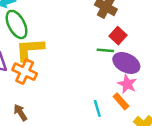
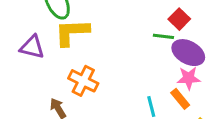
orange cross: (25, 72) -> (83, 81), moved
pink star: (127, 84) -> (189, 78), turned -30

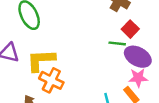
yellow L-shape: (72, 32) -> (41, 60), moved

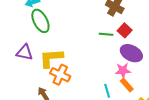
green line: (117, 43) -> (106, 34), moved
pink star: (138, 78) -> (123, 70), moved

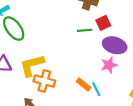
red square: (125, 30) -> (103, 23), turned 32
orange rectangle: (127, 85) -> (83, 85), moved

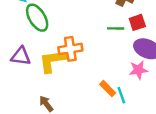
orange cross: (44, 81) -> (70, 49), moved, turned -30

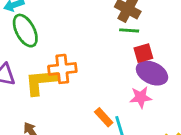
red square: (137, 22) -> (143, 53), moved
green line: (116, 28) -> (129, 30), moved

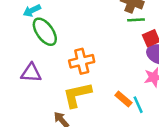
yellow L-shape: (41, 82) -> (77, 95), moved

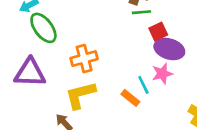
purple triangle: (31, 73) -> (30, 73), size x1.4
cyan line: (138, 105) -> (143, 85), moved

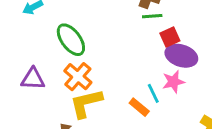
green ellipse: (43, 28) -> (71, 40), moved
orange cross: (84, 59) -> (78, 77), moved, turned -35
purple triangle: (30, 73) -> (33, 79), size x0.7

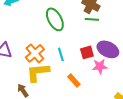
red square: (170, 37) -> (87, 52), moved
green ellipse: (71, 40) -> (55, 19), moved
cyan line: (153, 93) -> (61, 54), moved

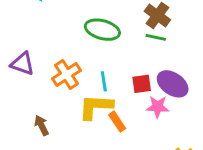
green ellipse: (55, 19) -> (102, 30), turned -55
yellow L-shape: (38, 72) -> (96, 107), moved

